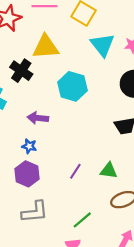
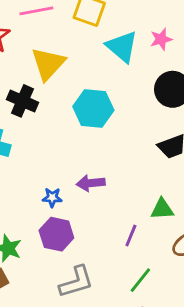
yellow triangle: (46, 47) -> (48, 64), turned -32
purple arrow: (38, 118) -> (91, 183), moved
purple line: (75, 171) -> (131, 236), moved

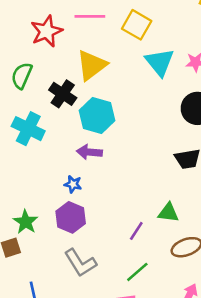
cyan hexagon: (93, 108) -> (97, 115), moved
purple arrow: (91, 183) -> (89, 152), moved
gray L-shape: (76, 282) -> (80, 263), turned 64

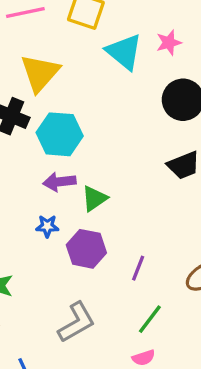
green triangle: (168, 213) -> (94, 199), moved, turned -30
purple hexagon: (71, 217) -> (86, 249), moved
gray L-shape: (80, 263) -> (77, 322), turned -76

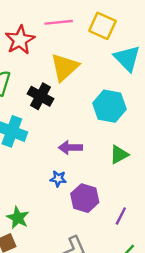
cyan hexagon: (60, 134) -> (109, 106), moved
green triangle: (94, 199) -> (119, 154), moved

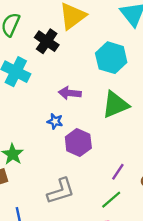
green triangle: (119, 154) -> (115, 105), size x1.5
purple line: (121, 216) -> (118, 172), moved

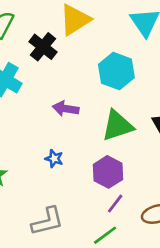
blue star: (55, 121) -> (54, 159), moved
purple hexagon: (78, 142) -> (108, 172), moved

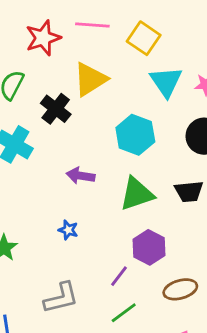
purple hexagon: (108, 172) -> (149, 247), moved
purple line: (115, 204) -> (119, 276), moved

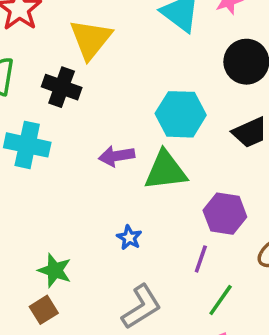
cyan hexagon: (135, 135) -> (181, 114), moved
green triangle: (137, 194) -> (166, 171), moved, turned 30
blue star: (68, 230) -> (129, 238), moved, turned 30

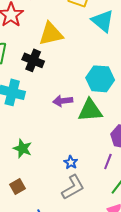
yellow triangle: (91, 39) -> (51, 34), turned 36
blue star: (129, 238) -> (71, 162), moved
green star: (55, 270) -> (23, 149), moved

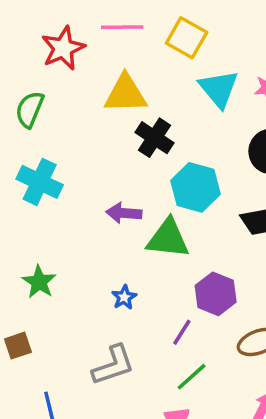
black cross: (33, 60) -> (154, 138), moved
blue star: (71, 162) -> (124, 297), moved

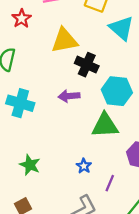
red star: (63, 48) -> (22, 18), size x0.7
purple arrow: (124, 213) -> (69, 96), moved
purple line: (182, 332) -> (110, 183), moved

